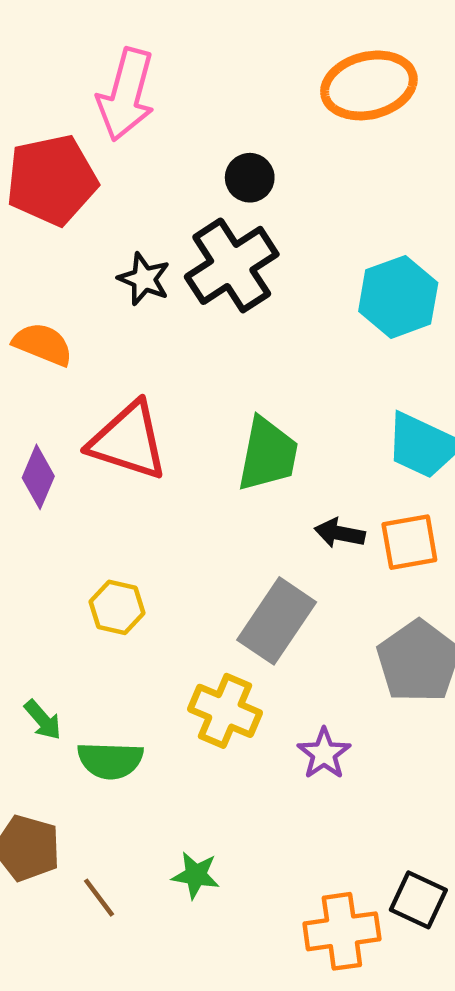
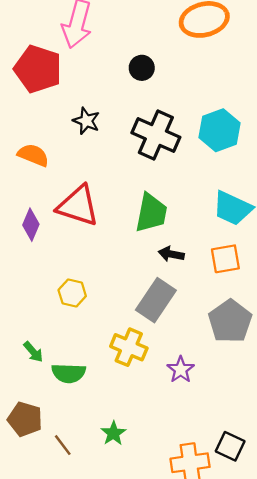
red pentagon: (52, 180) -> (38, 69), turned 30
black cross: (232, 265) -> (156, 135), moved, turned -33
black arrow: (340, 533) -> (171, 254), moved
green star: (196, 875) -> (113, 433), turned 30

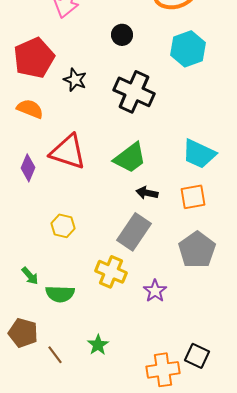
red pentagon: (38, 69) -> (34, 58), moved, turned 30
cyan hexagon: (220, 130) -> (188, 49), moved
green trapezoid: (151, 213) -> (130, 158), turned 42

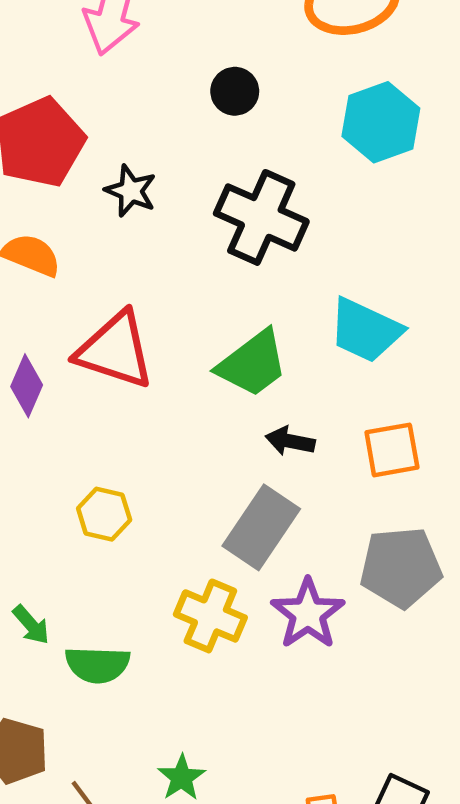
cyan trapezoid: (199, 154) -> (365, 330), moved
gray pentagon: (197, 250) -> (401, 567), turned 30
purple star: (155, 291) -> (308, 614), moved, size x1.4

